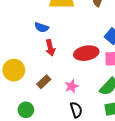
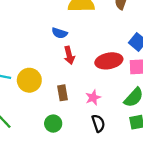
brown rectangle: (44, 82) -> (62, 93), turned -56
green circle: (26, 110) -> (53, 124), moved

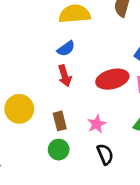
blue semicircle: (60, 33) -> (66, 49), moved, turned -49
green circle: (53, 124) -> (59, 150), moved

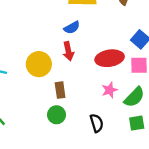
yellow circle: (19, 109) -> (39, 64), moved
pink star: (97, 124) -> (110, 90), moved

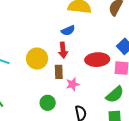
brown rectangle: (60, 90) -> (59, 72), moved
pink star: (110, 90) -> (73, 84), moved

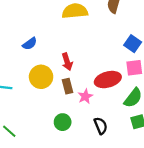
blue semicircle: (68, 30) -> (30, 44), moved
red ellipse: (97, 60) -> (108, 80), moved

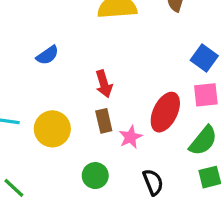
yellow circle: (41, 77) -> (52, 129), moved
red ellipse: (108, 80) -> (165, 112), turned -50

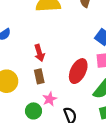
pink star: (130, 137) -> (50, 99), moved

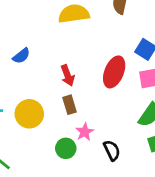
red ellipse: (78, 71) -> (114, 72), moved

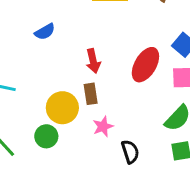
yellow circle: (29, 114) -> (62, 108), moved
green circle: (66, 148) -> (46, 136), moved

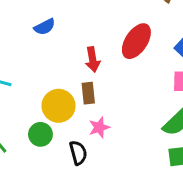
red ellipse: (145, 65) -> (136, 41), moved
black semicircle: (130, 152) -> (78, 153), moved

